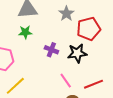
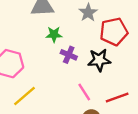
green star: (25, 32) -> (54, 34), moved

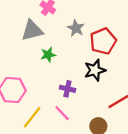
purple cross: (69, 55) -> (67, 89), moved
pink line: (84, 92) -> (62, 113), moved

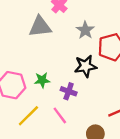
green star: (48, 55) -> (42, 80), moved
black star: (95, 70) -> (85, 66), moved

